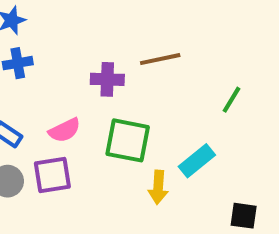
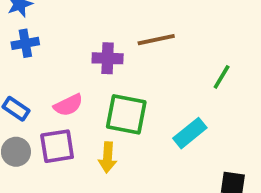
yellow arrow: (158, 187) -> (108, 157), moved

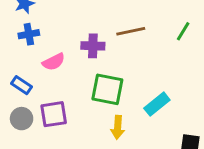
green line: (222, 77) -> (183, 31), moved
pink semicircle: (68, 105) -> (54, 62), moved
yellow arrow: (108, 157) -> (118, 127), moved

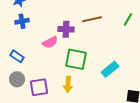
pink semicircle: (54, 62) -> (50, 42), moved
purple square: (54, 114) -> (39, 87), moved
yellow arrow: (118, 127) -> (68, 84), moved

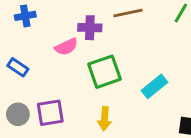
green square: (76, 59) -> (105, 72), turned -30
gray circle: (17, 79) -> (18, 114), moved
yellow arrow: (68, 84) -> (105, 119), moved

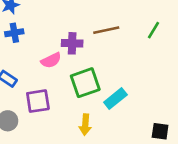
cyan rectangle: (154, 86) -> (115, 98), moved
purple square: (50, 113) -> (38, 101), moved

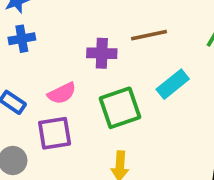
pink semicircle: (51, 60) -> (62, 93), moved
cyan rectangle: (115, 98) -> (173, 84), moved

